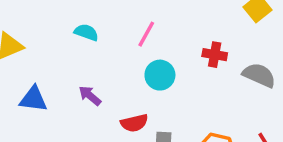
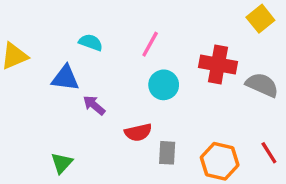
red cross: (215, 55) -> (218, 65), size x1.5
blue triangle: (33, 99) -> (65, 78), moved

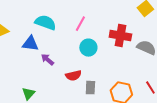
cyan semicircle: (91, 42) -> (45, 23), size x1.5

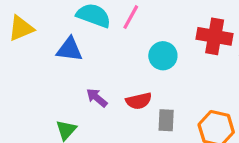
pink line: (80, 24) -> (131, 17), moved
purple arrow: (47, 60) -> (97, 98), moved

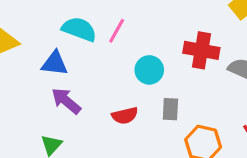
purple arrow: (97, 98) -> (66, 101), moved, size x1.4
gray rectangle: (166, 120) -> (170, 109), moved

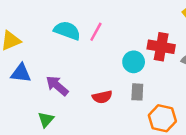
blue triangle: (55, 63) -> (21, 73), moved
cyan circle: (149, 70) -> (134, 62), moved

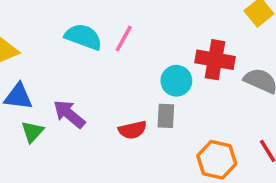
gray rectangle: (137, 92) -> (166, 116), moved
green triangle: (46, 119) -> (32, 132), moved

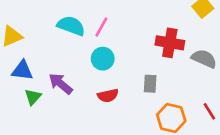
cyan circle: (176, 81) -> (103, 59), moved
gray rectangle: (166, 116) -> (150, 84), moved

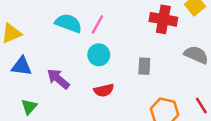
red cross: (170, 43) -> (163, 19), moved
gray rectangle: (150, 84) -> (144, 66), moved
green triangle: (33, 97) -> (29, 107), moved

